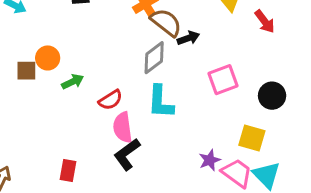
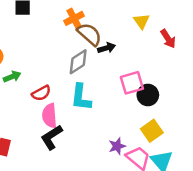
black circle: (272, 96) -> (148, 95), moved
yellow square: (252, 138) -> (152, 131), turned 35

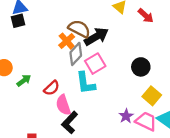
orange cross: (74, 18) -> (67, 41), moved
black arrow: (106, 48) -> (96, 36), size x1.6
pink square: (132, 83) -> (95, 64), moved

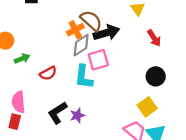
red arrow: (146, 16) -> (154, 38), moved
black circle: (141, 67) -> (156, 76), moved
pink semicircle: (63, 105) -> (18, 102), moved
purple star: (126, 116) -> (77, 115), moved

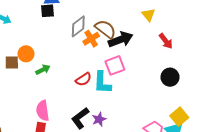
gray diamond: (81, 45) -> (78, 26), moved
red semicircle: (48, 73) -> (83, 79), moved
yellow square: (147, 107) -> (179, 117), moved

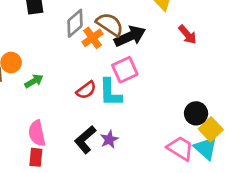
black circle: (170, 77) -> (196, 113), moved

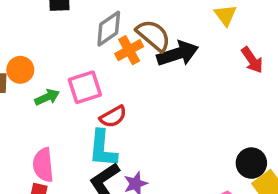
pink square: (125, 70) -> (85, 87), moved
cyan L-shape: (110, 93) -> (103, 149), moved

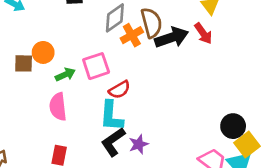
brown semicircle: (153, 35) -> (152, 23), turned 36
red arrow: (252, 60) -> (203, 33), moved
pink semicircle: (43, 165) -> (58, 107), moved

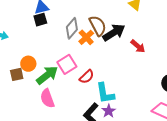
red arrow: (203, 33) -> (138, 46), moved
green arrow: (65, 75) -> (47, 75), size x1.6
cyan L-shape: (111, 116) -> (105, 93), moved

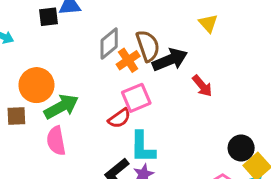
black square: (40, 20) -> (48, 17), moved
orange circle: (28, 64) -> (36, 85), size x1.5
pink square: (67, 64) -> (136, 98), moved
brown square: (17, 74) -> (16, 116), moved

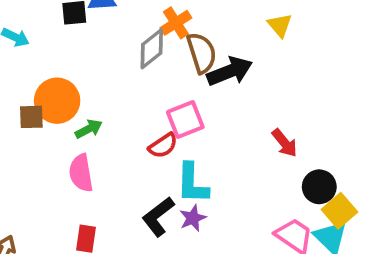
orange cross: (128, 60) -> (176, 23), moved
red arrow: (202, 86) -> (285, 143), moved
green arrow: (61, 107) -> (89, 129), size x0.6
brown square: (16, 116) -> (31, 117), moved

